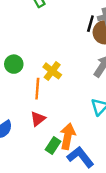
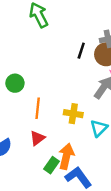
black line: (90, 24) -> (81, 51), moved
yellow cross: (52, 71) -> (73, 114), moved, turned -30

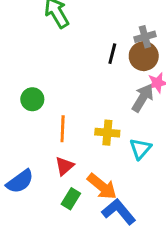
orange arrow: (66, 156) -> (102, 186), turned 120
green rectangle: (51, 165) -> (71, 199), moved

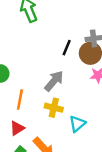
gray arrow: (143, 98) -> (54, 81), moved

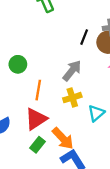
yellow cross: (54, 108) -> (72, 98), turned -30
red triangle: (17, 128) -> (36, 119), size x1.5

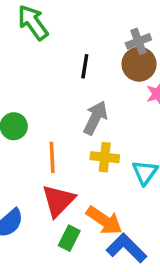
black line: (84, 37) -> (85, 66), moved
yellow cross: (72, 98) -> (105, 157), turned 36

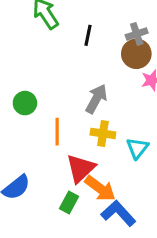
black line: (85, 66) -> (88, 35), moved
red triangle: (58, 201) -> (81, 168), moved

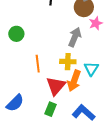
gray arrow: (96, 99) -> (75, 37), moved
green circle: (25, 103) -> (16, 34), moved
orange arrow: (100, 188) -> (74, 81), moved, turned 80

